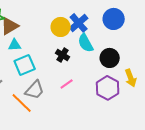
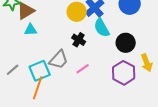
cyan square: (25, 65) -> (40, 71), moved
gray trapezoid: (35, 90) -> (59, 60), moved
orange line: (22, 103) -> (38, 88), turned 65

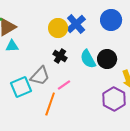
cyan semicircle: (102, 28) -> (88, 59), moved
purple hexagon: (124, 73) -> (114, 99), moved
orange line: (38, 88) -> (50, 104), moved

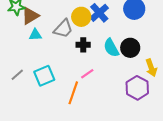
black cross: (60, 56) -> (83, 45), turned -32
gray trapezoid: (40, 76) -> (63, 29), moved

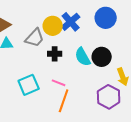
pink line: (87, 74) -> (59, 83), turned 56
cyan square: (44, 76) -> (29, 85), moved
orange line: (73, 93) -> (64, 101), moved

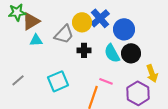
blue circle: (106, 18) -> (124, 29), moved
pink line: (59, 83) -> (106, 81), moved

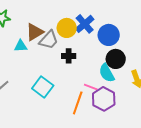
brown triangle: (31, 21) -> (35, 32), moved
cyan semicircle: (112, 53) -> (107, 73), moved
cyan square: (58, 81) -> (43, 87), turned -30
purple hexagon: (138, 93) -> (104, 99), moved

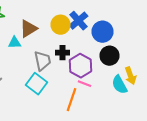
gray trapezoid: (49, 40) -> (42, 61), moved, turned -55
cyan semicircle: (107, 73) -> (120, 85), moved
purple hexagon: (104, 99) -> (80, 66), moved

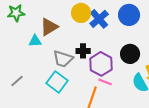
yellow circle: (60, 25) -> (81, 13), moved
blue circle: (102, 32) -> (129, 15), moved
gray trapezoid: (42, 61) -> (63, 59), turned 120

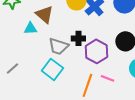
brown triangle: (49, 27) -> (44, 14), turned -48
pink line: (105, 82) -> (107, 78), moved

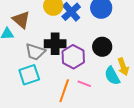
black cross: (78, 38) -> (55, 44), size x1.5
cyan square: (52, 69) -> (29, 75), turned 35

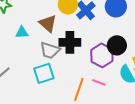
brown triangle: (21, 20) -> (48, 23), moved
purple hexagon: (73, 57) -> (102, 55), moved

